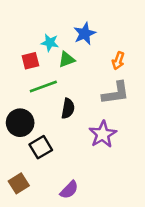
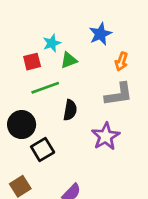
blue star: (85, 34) -> (100, 34), moved
cyan star: (50, 43) -> (52, 43), turned -30

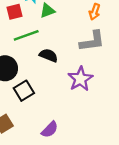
black semicircle: (70, 110) -> (49, 55), turned -78

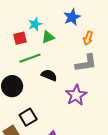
black square: (24, 91) -> (28, 117), moved

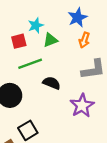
orange arrow: (88, 38) -> (84, 40), moved

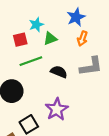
black semicircle: (52, 83) -> (59, 72), moved
purple star: (82, 106) -> (57, 109), moved

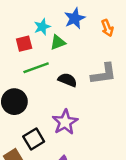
blue star: (76, 17) -> (75, 18), moved
orange arrow: (82, 39) -> (107, 28), moved, turned -40

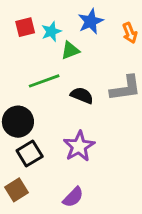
red square: (24, 44) -> (25, 27), moved
black square: (34, 139) -> (30, 154), moved

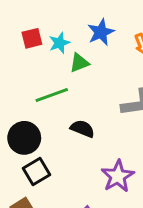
black semicircle: (82, 95) -> (82, 129), moved
purple star: (79, 146) -> (118, 176), moved

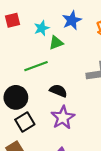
red square: (32, 38) -> (13, 20), moved
purple star: (118, 176) -> (63, 118), moved

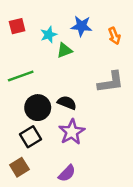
blue star: (72, 20) -> (81, 26), turned 30
green line: (36, 66) -> (21, 76), moved
black circle: (16, 97) -> (38, 108), moved

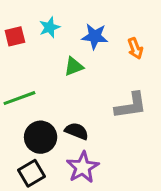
cyan star: (49, 35) -> (50, 27), moved

